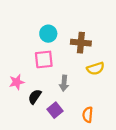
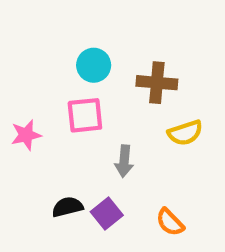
pink star: (17, 82) -> (26, 135), moved
black semicircle: (35, 97) -> (67, 207), moved, turned 42
orange semicircle: (88, 115) -> (170, 222), turned -49

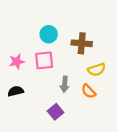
pink star: (26, 135) -> (17, 62), moved
black semicircle: (67, 207) -> (16, 91), moved
orange semicircle: (170, 222) -> (89, 91), moved

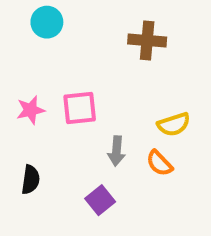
cyan circle: (49, 34) -> (47, 22), moved
brown cross: (82, 43) -> (147, 40), moved
black semicircle: (16, 91) -> (31, 180), moved, turned 112

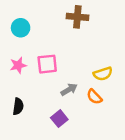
cyan circle: (47, 22) -> (21, 28), moved
brown cross: (147, 40) -> (77, 17), moved
gray arrow: (116, 151) -> (69, 89), turned -126

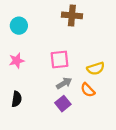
pink square: (47, 64) -> (60, 59), moved
purple square: (59, 119) -> (63, 104), moved

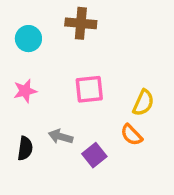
brown cross: (72, 15) -> (81, 23), moved
yellow semicircle: (96, 69) -> (143, 103), turned -48
gray arrow: (64, 83) -> (61, 137), moved, turned -133

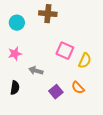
pink square: (89, 89) -> (65, 51), moved, turned 30
orange semicircle: (132, 135) -> (78, 88), moved
gray arrow: (61, 137) -> (36, 71), moved

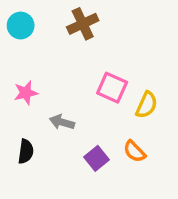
brown cross: (48, 14) -> (83, 24), turned -30
cyan circle: (17, 23) -> (21, 26), moved

